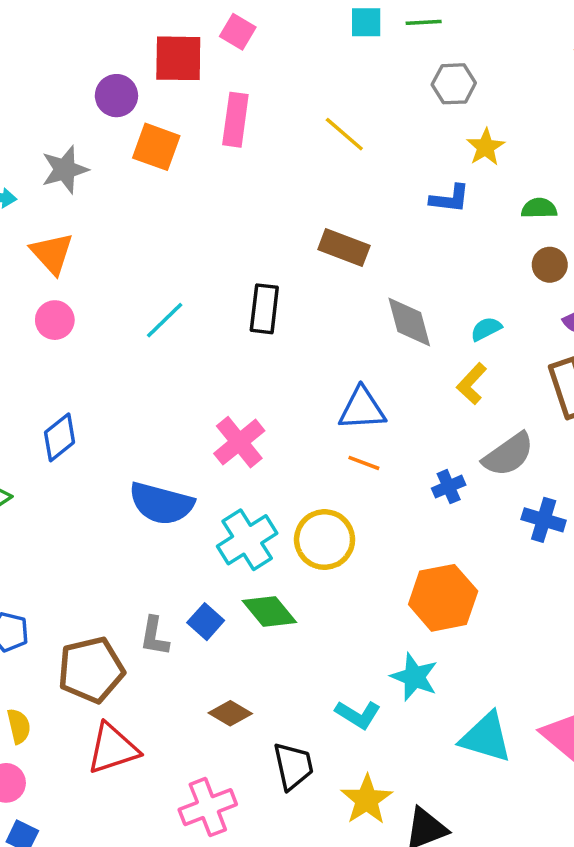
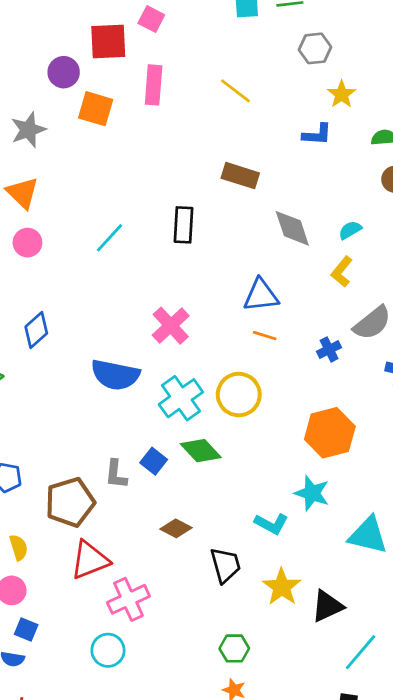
pink cross: (208, 807) -> (128, 599), moved

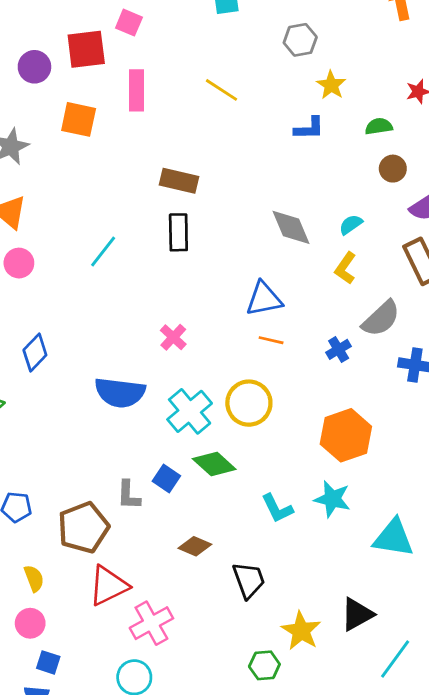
purple circle: (64, 72) -> (34, 67), moved
brown rectangle: (240, 176) -> (179, 181), moved
pink cross: (171, 326) -> (173, 337), size x0.7
cyan L-shape: (271, 524) -> (277, 508), moved, turned 40
yellow star: (282, 587) -> (301, 631), moved

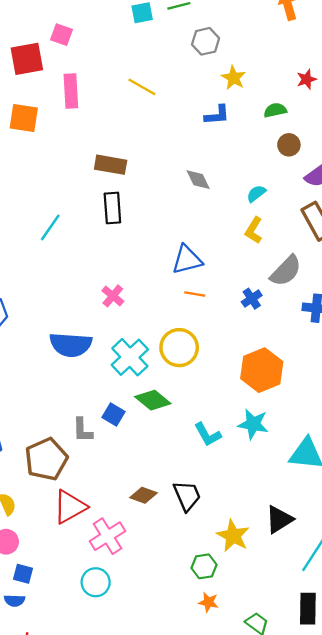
gray diamond: (291, 227) -> (198, 180), moved, size x0.7
brown diamond: (195, 546) -> (143, 495), moved

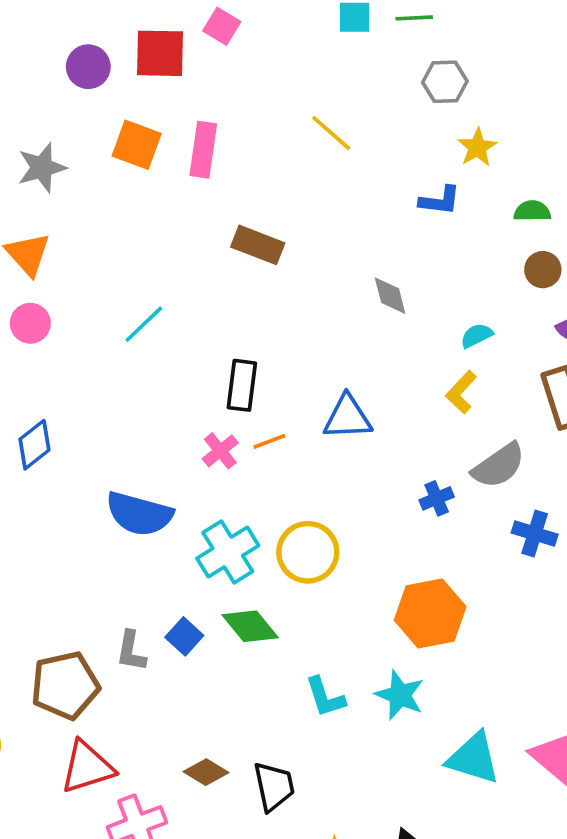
pink rectangle: (71, 91) -> (203, 150), moved
black rectangle: (112, 208) -> (242, 385), moved
orange line: (195, 294) -> (269, 441), moved, turned -42

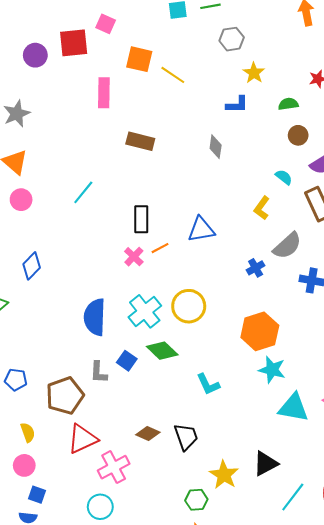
orange square: (137, 145) -> (139, 59), moved
gray diamond: (390, 296) -> (216, 147), moved, turned 30
cyan semicircle: (477, 336) -> (284, 177), moved, turned 72
blue semicircle: (139, 514) -> (95, 317), moved, turned 84
cyan star: (400, 695) -> (272, 370), moved

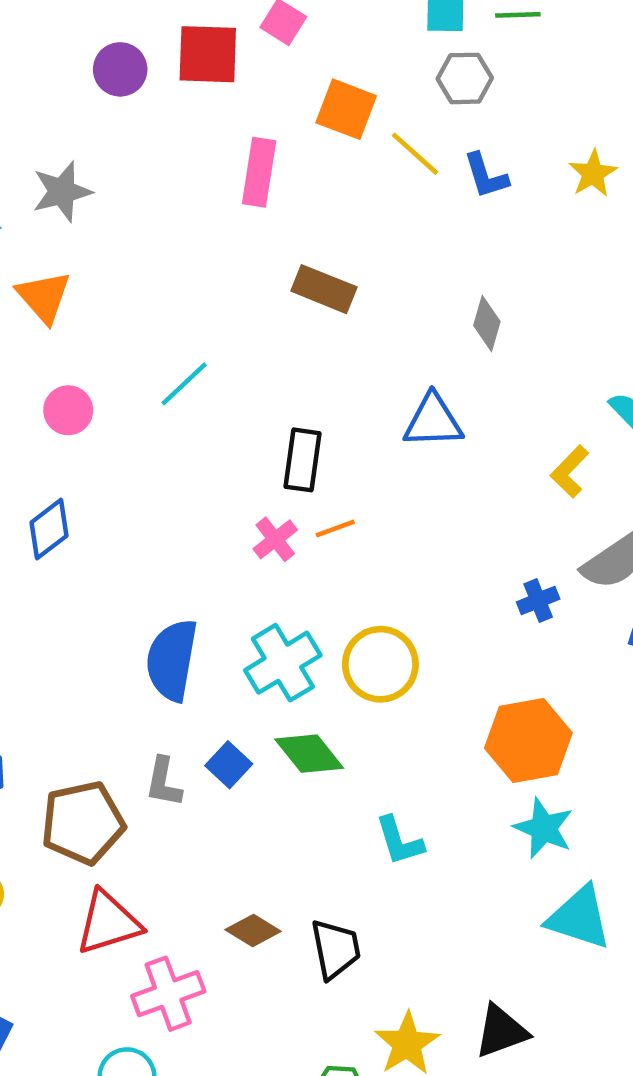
gray hexagon: (232, 39) -> (465, 78), moved
blue L-shape: (237, 105) -> (486, 176), moved, turned 65
pink circle: (21, 200) -> (68, 410), moved
blue triangle: (201, 230) -> (433, 421), moved

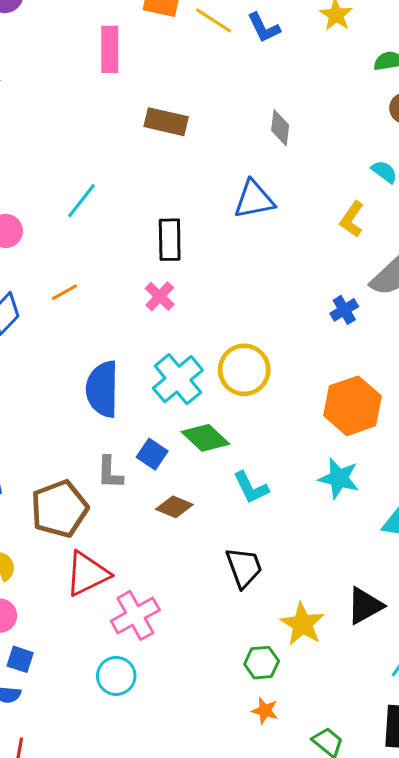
orange line: (335, 529) -> (64, 292), moved
cyan star: (544, 828) -> (339, 478), moved
cyan L-shape: (399, 841) -> (251, 488), moved
brown diamond: (253, 931) -> (174, 507), moved

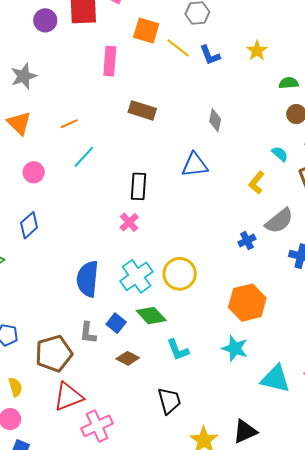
orange line: (64, 292) -> (69, 124), moved

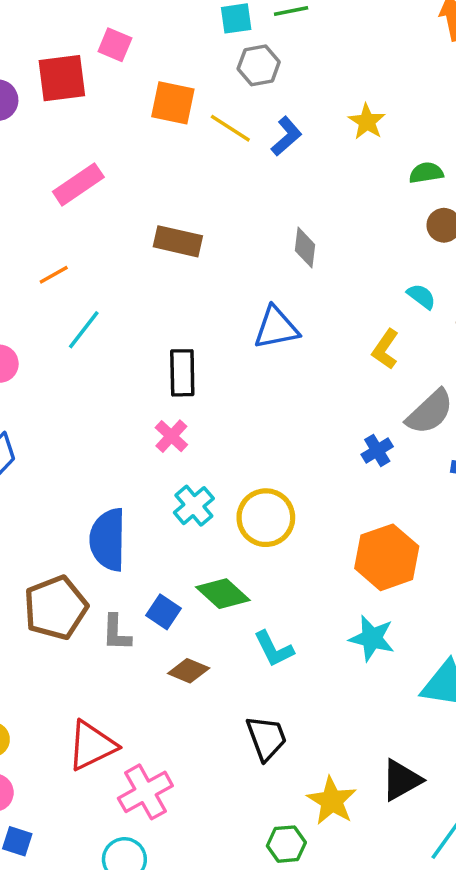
blue L-shape: (210, 55) -> (286, 136), turned -105
pink rectangle: (110, 61) -> (78, 184), moved, turned 56
cyan cross: (137, 276) -> (194, 506), moved, size x0.7
brown pentagon: (54, 354) -> (56, 608), moved

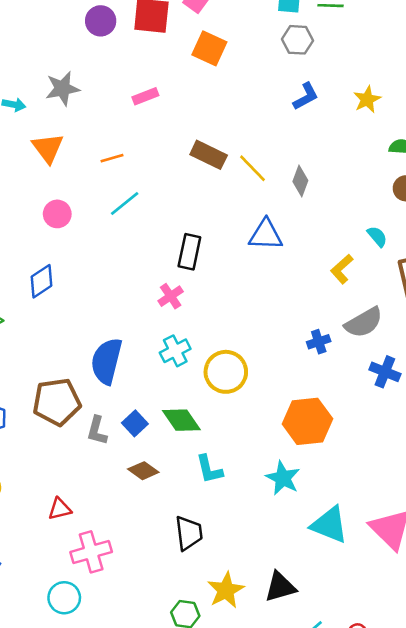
orange square: (173, 103) -> (209, 48), moved
yellow line: (230, 128) -> (252, 168), moved
pink rectangle: (78, 184) -> (145, 96), size x0.7
red triangle: (92, 746) -> (60, 509), size x0.6

